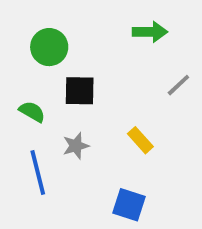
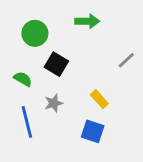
green arrow: (150, 32) -> (87, 21), moved
black square: (80, 91) -> (56, 64), turned 30
blue square: (129, 205) -> (93, 131), moved

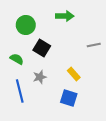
gray line: (126, 60) -> (94, 45), turned 32

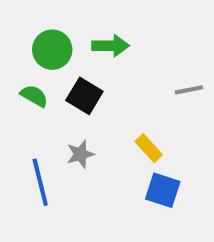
green arrow: (65, 16) -> (111, 46), moved
green semicircle: (17, 59) -> (34, 96), moved
blue square: (69, 98) -> (163, 190), moved

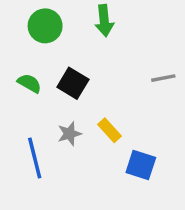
green arrow: (111, 46) -> (104, 21), moved, turned 84
green circle: (52, 50) -> (45, 26), moved
yellow rectangle: (149, 148) -> (109, 130), moved

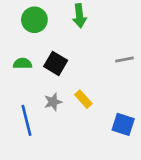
green semicircle: (29, 83) -> (23, 63), turned -30
blue square: (141, 165) -> (123, 124), moved

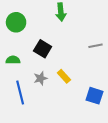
green circle: (34, 20) -> (16, 22), moved
green semicircle: (23, 63) -> (13, 60), moved

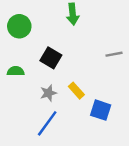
blue line: (20, 93) -> (47, 123), moved, turned 50
blue square: (94, 96) -> (101, 110), moved

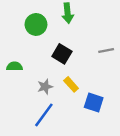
green circle: (19, 26) -> (36, 24), moved
black square: (51, 58) -> (62, 54), moved

